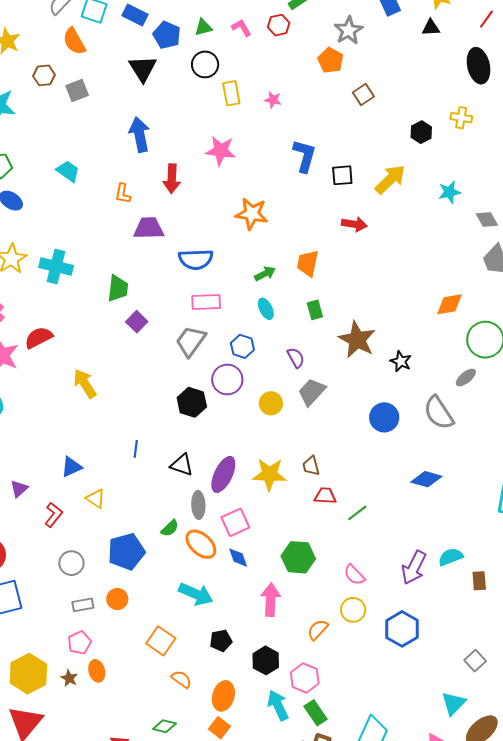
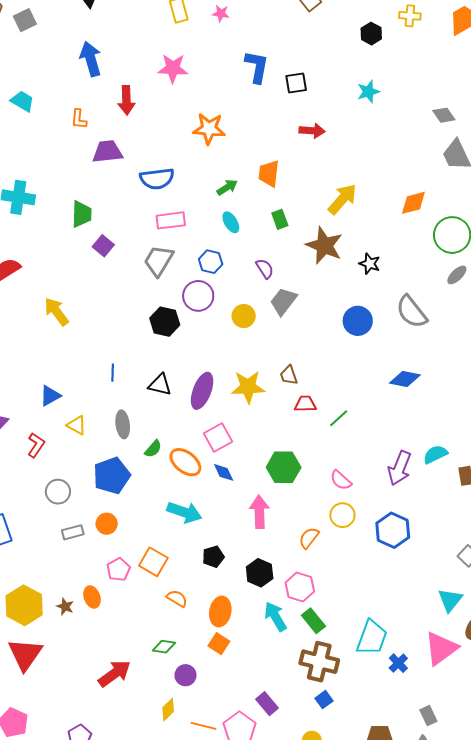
yellow arrow: (390, 179) -> (342, 199), moved
cyan star: (450, 192) -> (368, 92), moved
gray ellipse: (466, 377) -> (457, 275), moved
gray ellipse: (198, 505) -> (123, 424), moved
pink pentagon: (79, 643) -> (118, 569), moved

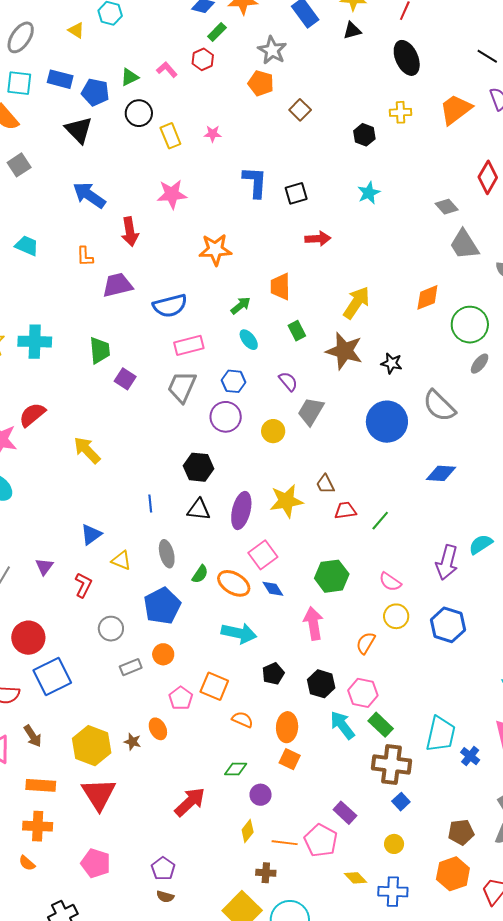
blue arrow: (91, 59) -> (89, 195), turned -32
blue circle: (358, 321) -> (387, 422), size x1.4
black hexagon: (165, 322) -> (199, 467), moved

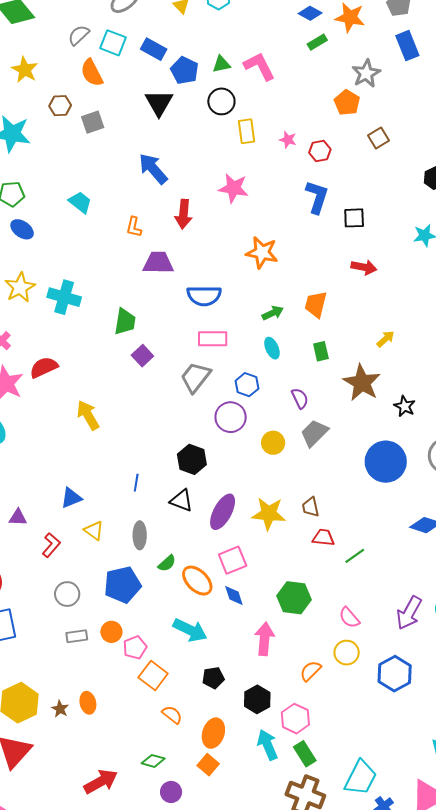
red hexagon: (203, 59) -> (320, 151), moved
pink L-shape: (167, 70) -> (259, 66), size x1.6
yellow arrow: (356, 303) -> (386, 339), size x0.6
purple triangle: (44, 567) -> (18, 517), turned 42
pink pentagon: (181, 698) -> (135, 647), moved

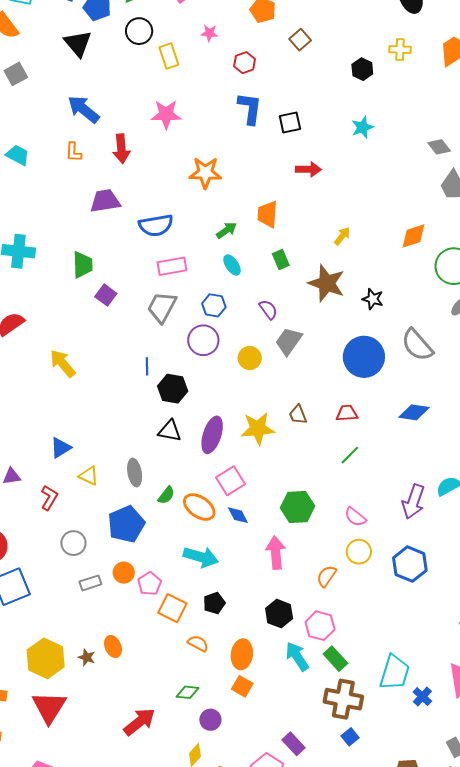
pink star: (288, 140) -> (209, 33), moved
orange L-shape: (134, 227) -> (74, 152), moved
blue line: (136, 483) -> (147, 366), moved
red trapezoid: (323, 538) -> (347, 413), moved
black pentagon: (213, 678) -> (214, 603), moved

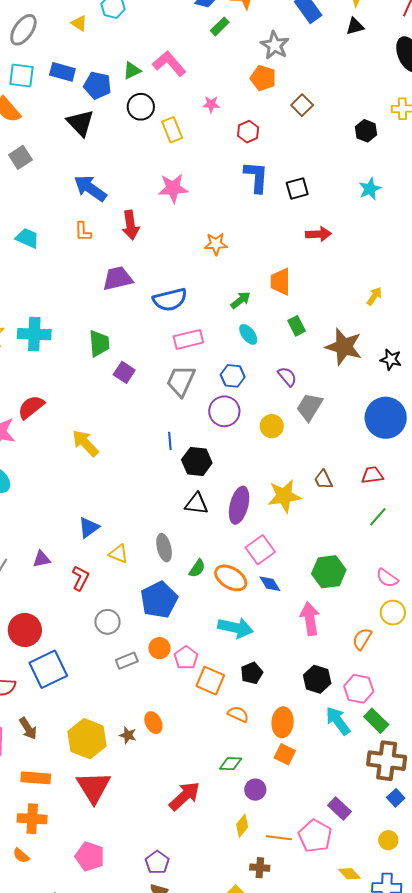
orange star: (205, 173) -> (216, 244), size x0.7
yellow arrow: (342, 236) -> (374, 296), moved

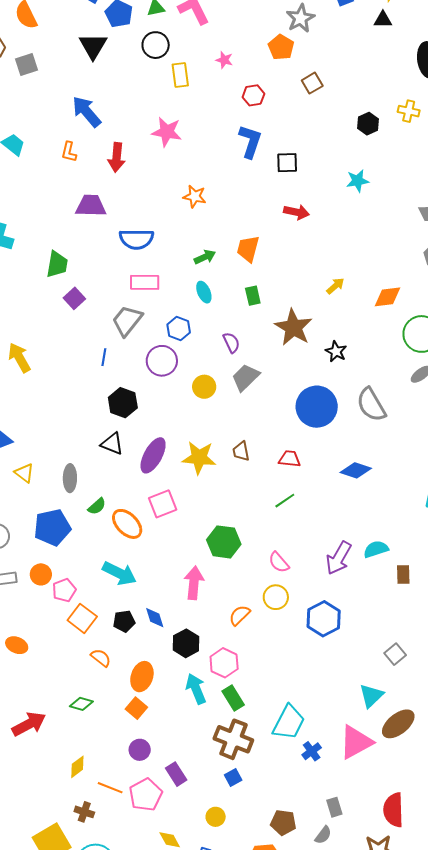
blue line: (170, 441) -> (104, 357), moved
blue diamond: (270, 584) -> (155, 618), moved
orange ellipse: (153, 723) -> (17, 645), turned -55
purple circle: (255, 790) -> (140, 750), moved

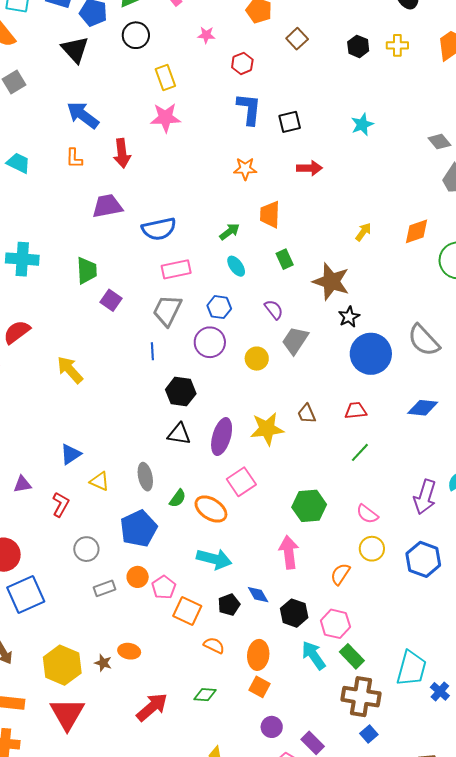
yellow rectangle: (180, 75) -> (165, 77), moved
black hexagon: (368, 124) -> (358, 46), moved
orange star: (195, 196) -> (245, 169), moved
black star: (336, 351) -> (349, 317), moved, turned 30
red arrow: (29, 724) -> (152, 707), moved

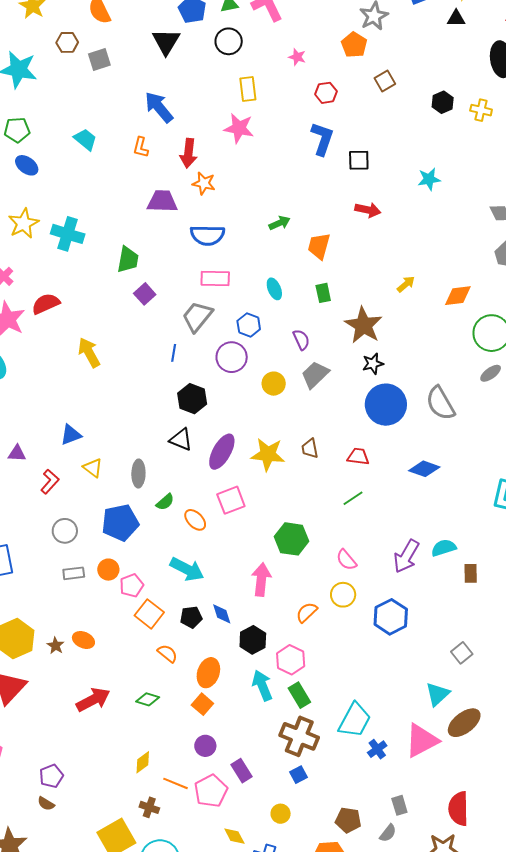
orange star: (245, 169) -> (204, 183), moved
green arrow: (230, 232) -> (280, 223), moved
orange ellipse: (211, 509) -> (195, 520), size x0.7

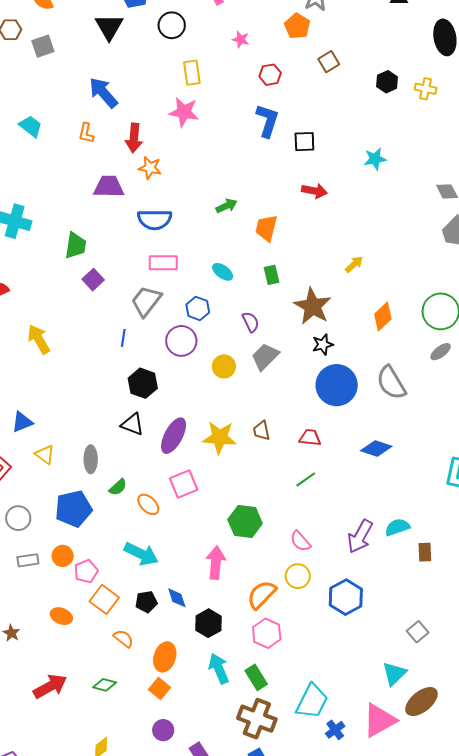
cyan ellipse: (274, 289) -> (223, 272), turned -30
orange diamond: (458, 296) -> (383, 317), moved, turned -36
orange semicircle: (307, 612) -> (262, 595), size x1.4
orange ellipse: (83, 640) -> (61, 616), moved
pink hexagon: (291, 660) -> (267, 633), moved

